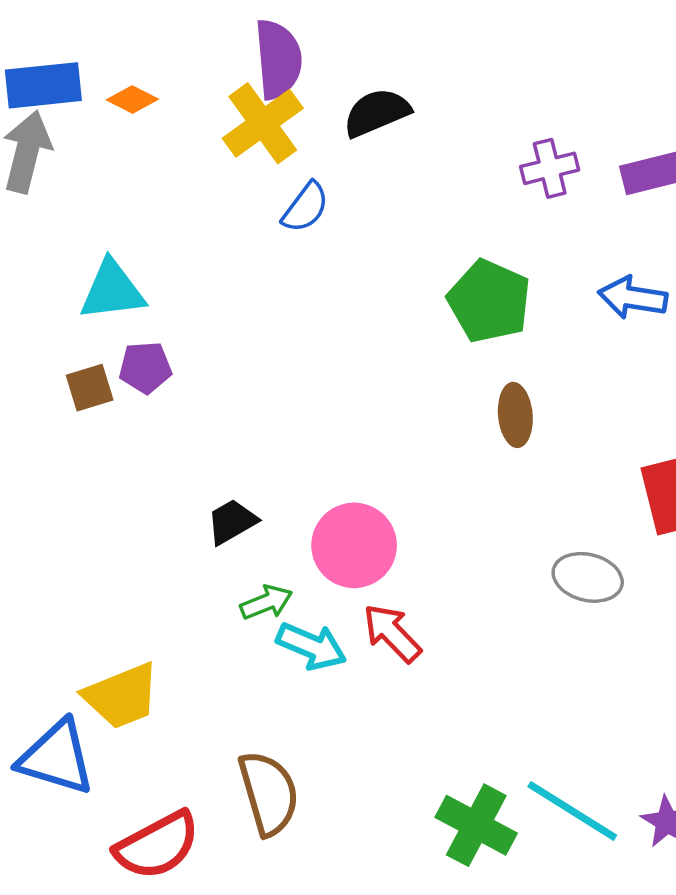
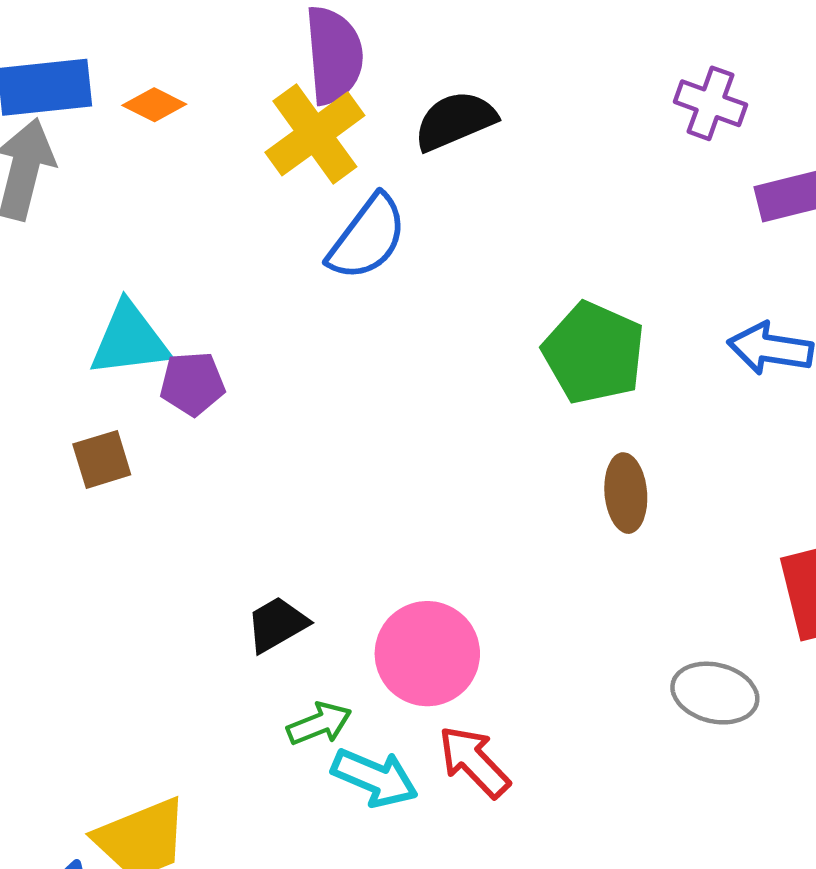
purple cross: (550, 168) -> (710, 103), moved, turned 34
blue semicircle: (305, 207) -> (367, 238), size x1.4
purple pentagon: (145, 368) -> (192, 384), moved

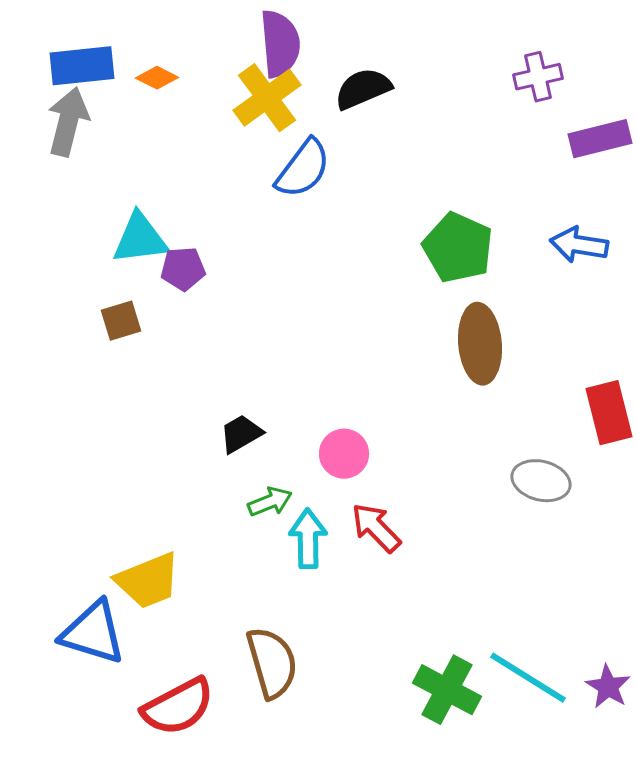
purple cross: (710, 103) -> (538, 77), turned -33
brown ellipse: (626, 493) -> (480, 344), size x1.5
pink circle: (427, 654) -> (344, 454), size x0.7
cyan arrow: (375, 778) -> (308, 539), turned -114

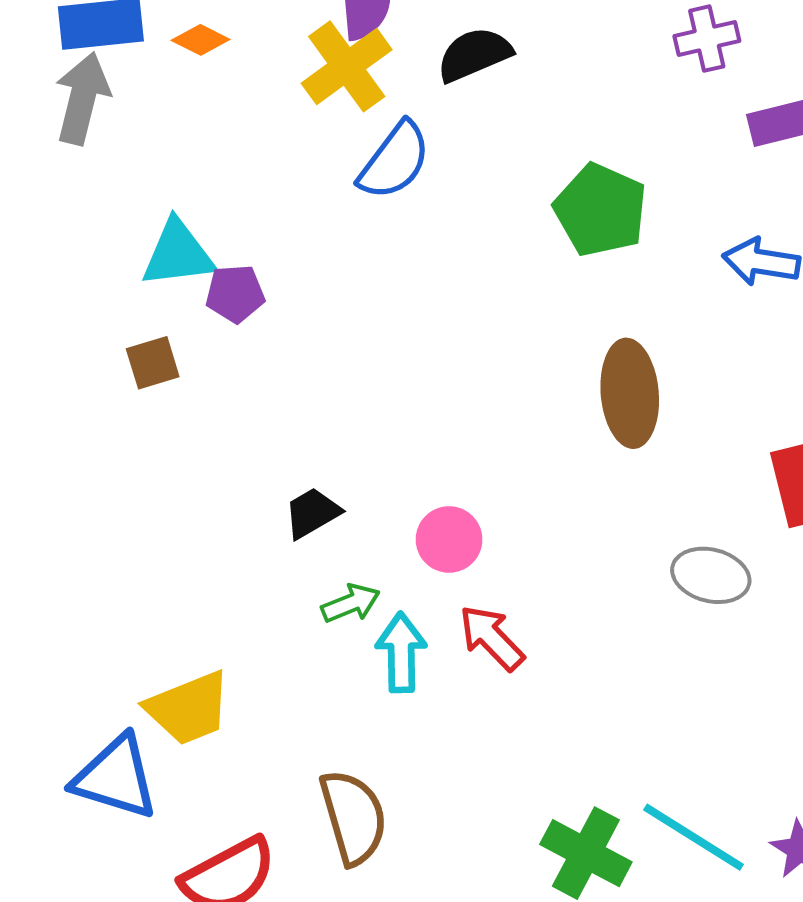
green pentagon: (458, 248) -> (601, 210), moved

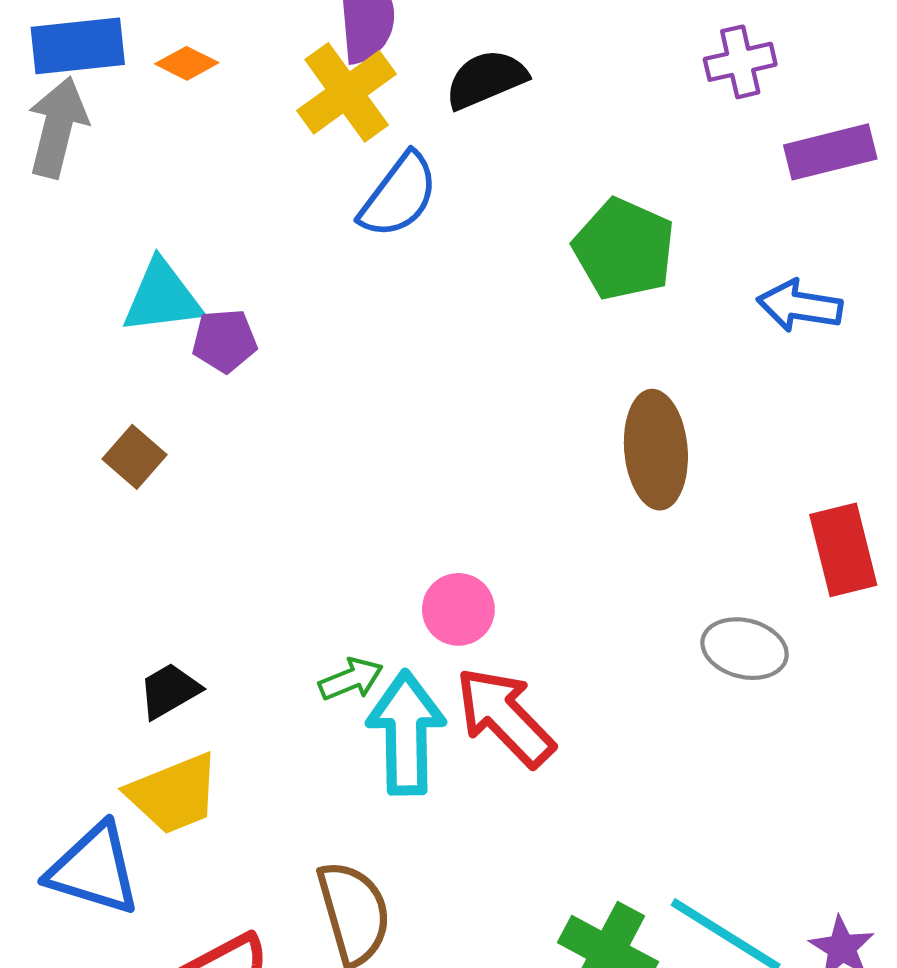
brown square: (153, 363) -> (135, 457), moved, turned -32
black trapezoid: (312, 513) -> (169, 691), moved
red arrow: (492, 638) -> (505, 717), size x1.4
cyan arrow: (401, 652) -> (406, 733), size x1.4

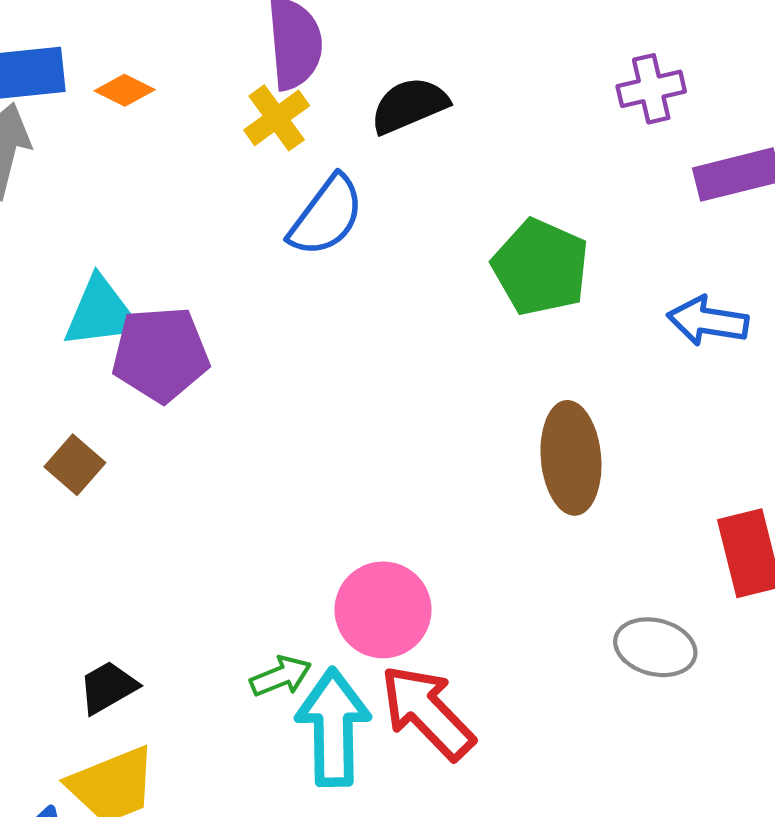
yellow cross: (347, 92) -> (277, 118), size x0.7
purple pentagon: (225, 341) -> (161, 354), size x1.6
pink circle: (458, 609) -> (383, 610), size x1.4

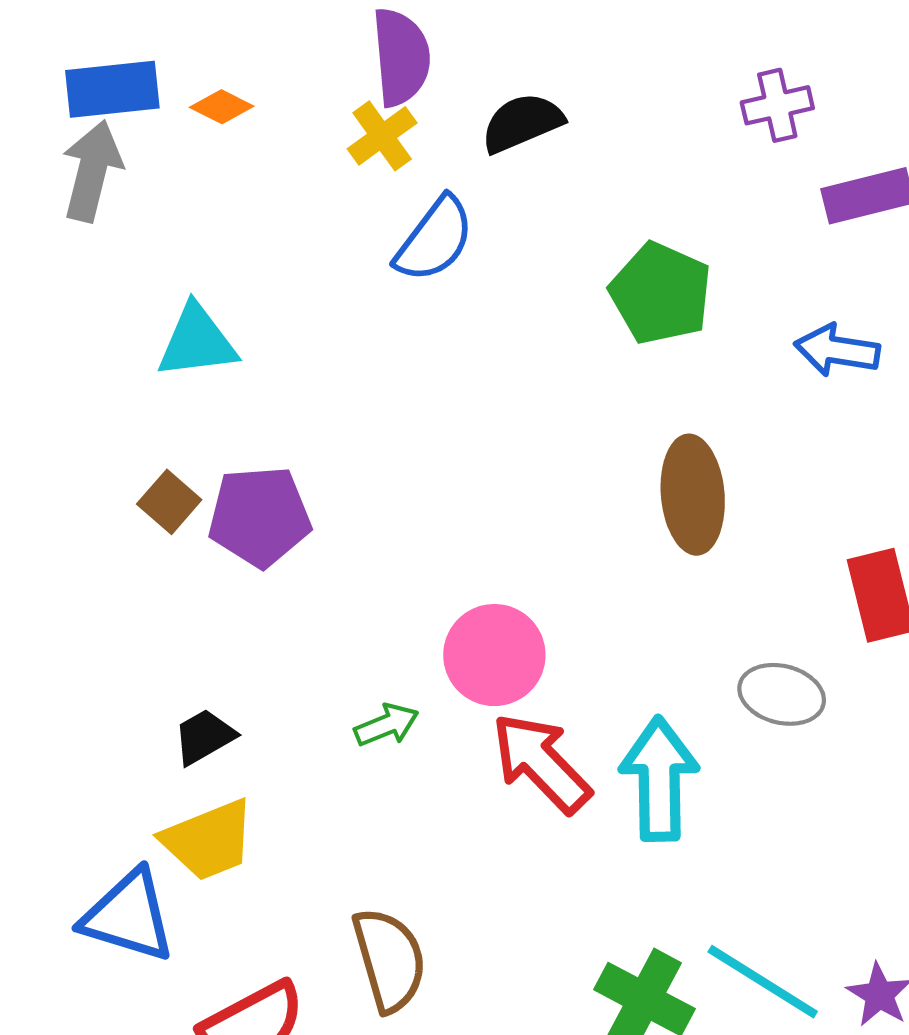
purple pentagon: (161, 354) -> (260, 516), moved
cyan arrow: (333, 727) -> (659, 779), moved

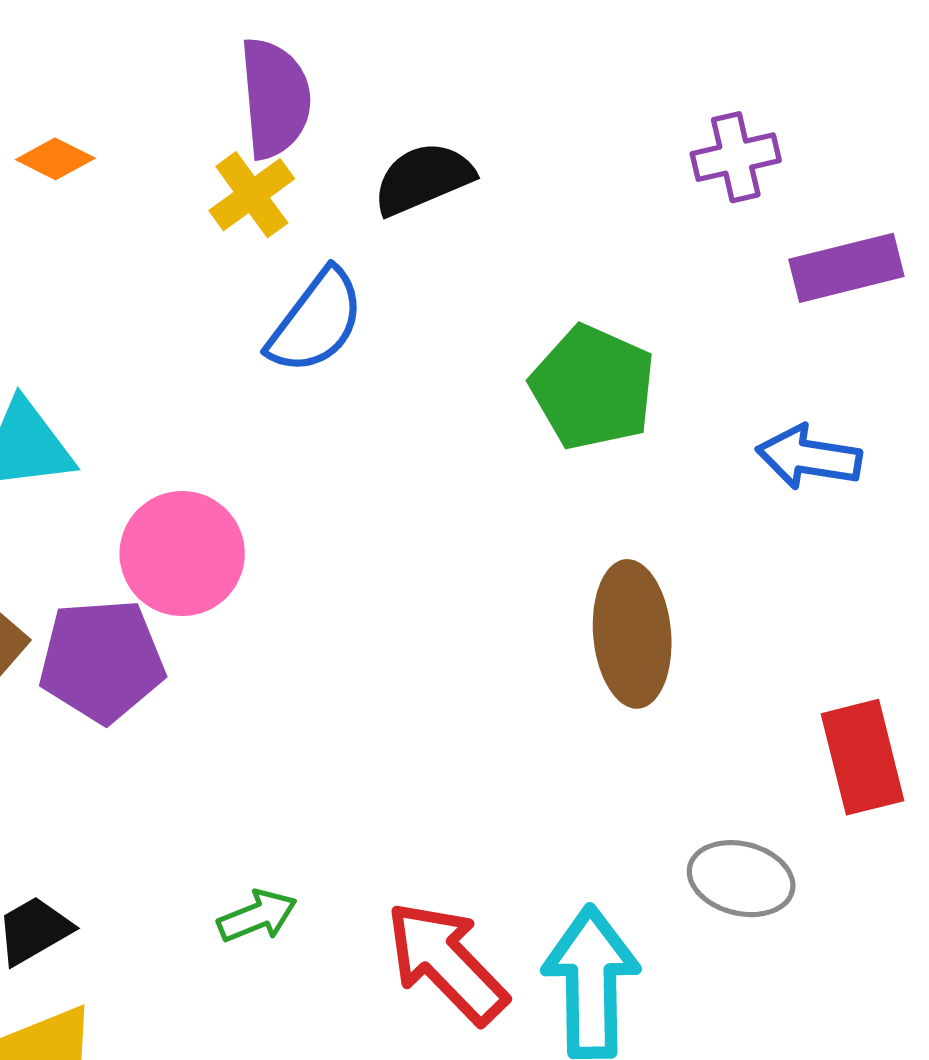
pink circle: (494, 655) -> (182, 554), moved

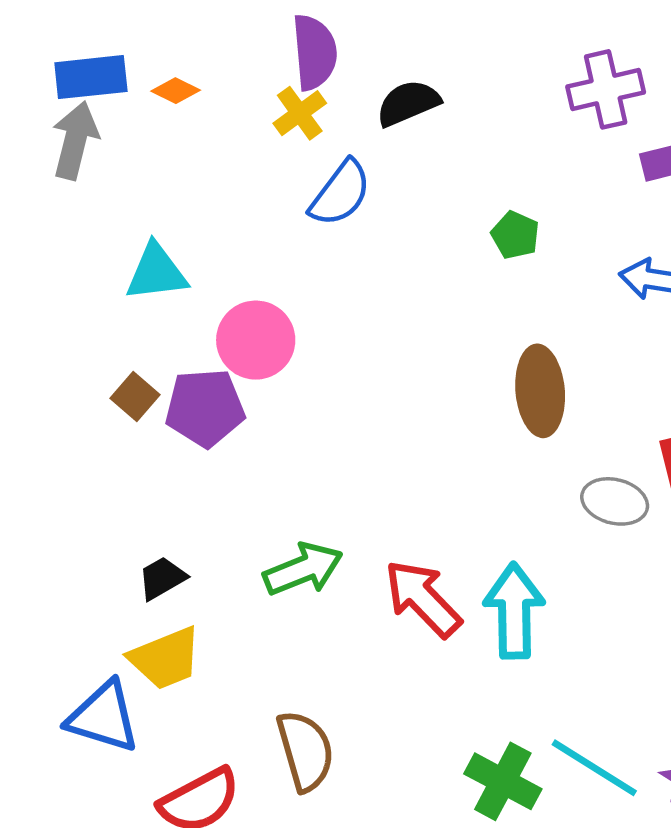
purple cross: (736, 157) -> (606, 89), size x1.4
green pentagon: (593, 388) -> (515, 235), size x0.6
gray ellipse: (741, 879) -> (615, 501), moved
green arrow: (257, 916) -> (303, 569), size x1.6

